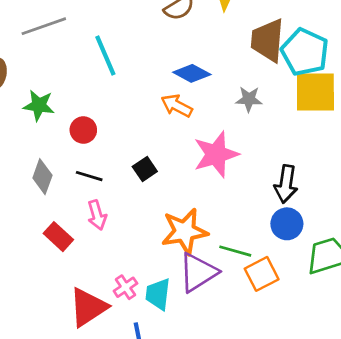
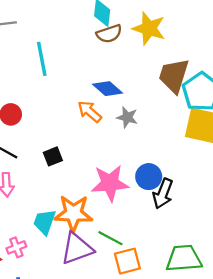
gray star: (249, 99) -> (127, 117), moved
pink star: (216, 154) -> (110, 183), moved
blue circle: (287, 224) -> (149, 177), moved
cyan trapezoid: (158, 294) -> (45, 222), moved

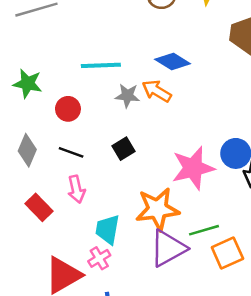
cyan line: (42, 59) -> (101, 65), moved, turned -72
gray star: (127, 117) -> (127, 96), moved
cyan trapezoid: (45, 222) -> (107, 229), moved
green line: (110, 238) -> (204, 230), turned -35

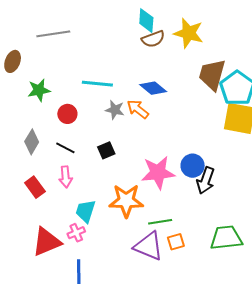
green star: (28, 83) -> (39, 90), turned -30
purple triangle: (168, 248) -> (149, 246), moved, turned 44
orange square: (227, 253) -> (176, 242), size x0.7

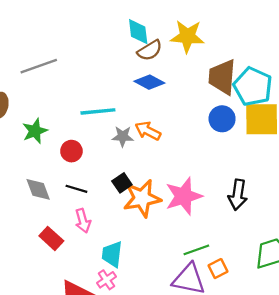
blue diamond: (153, 88) -> (149, 82), moved
gray diamond: (32, 142) -> (38, 189), turned -40
blue circle: (193, 166) -> (222, 119), moved
orange star: (126, 201) -> (142, 198), moved

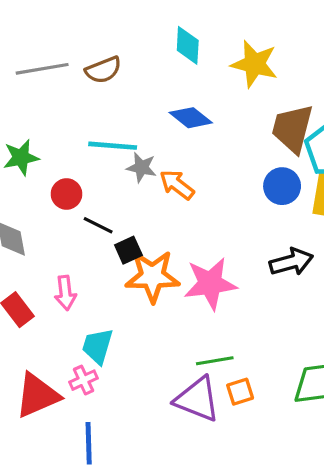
brown semicircle: (150, 50) -> (103, 70), moved
gray star: (123, 136) -> (141, 167), moved
black line: (76, 189) -> (98, 225), moved
black arrow: (238, 195) -> (291, 262), moved, turned -124

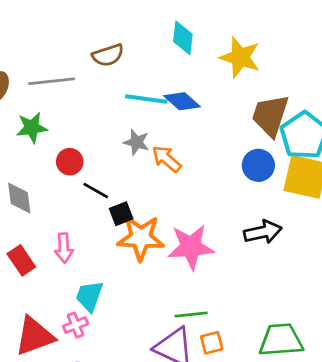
gray line: (42, 69) -> (52, 81), moved
cyan line: (113, 146) -> (146, 99), moved

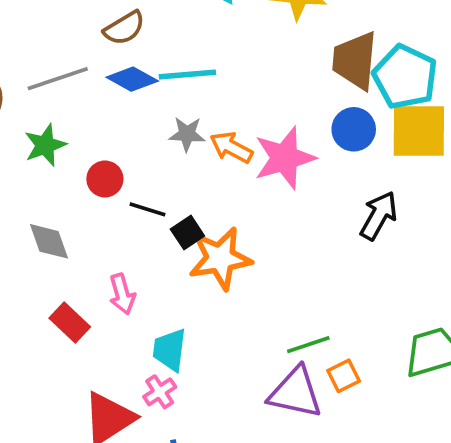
blue diamond: (182, 101) -> (132, 79), moved
black arrow: (263, 232) -> (379, 216), turned -36
pink star: (191, 247) -> (285, 158), moved

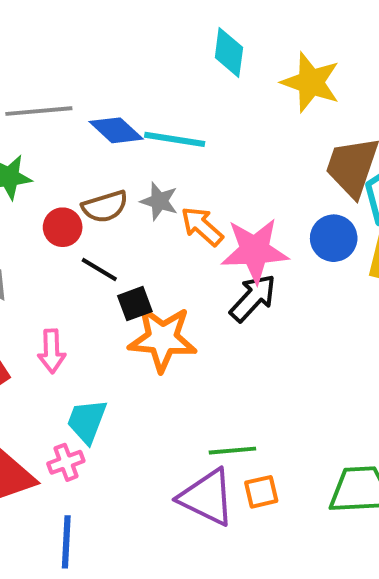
brown semicircle: (124, 28) -> (105, 207), moved
black arrow: (379, 216) -> (253, 298), moved

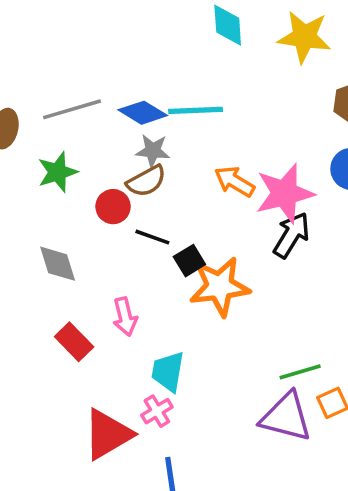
gray star: (159, 201) -> (153, 151), moved

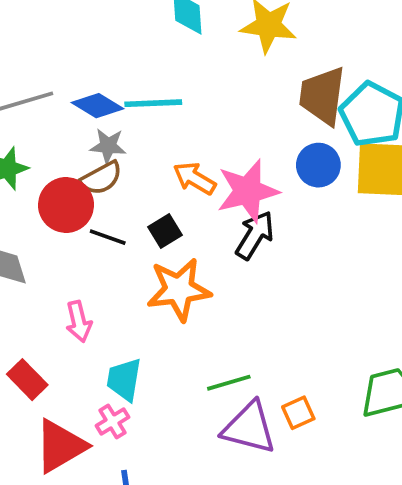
red circle: (113, 207) -> (66, 205), size x1.5
black square: (189, 261) -> (165, 231), moved
red rectangle: (74, 342) -> (27, 380), moved
green line: (300, 372) -> (229, 383), moved

